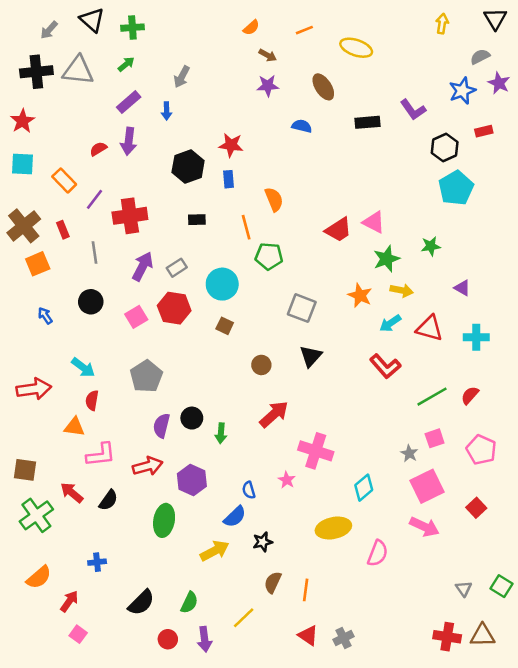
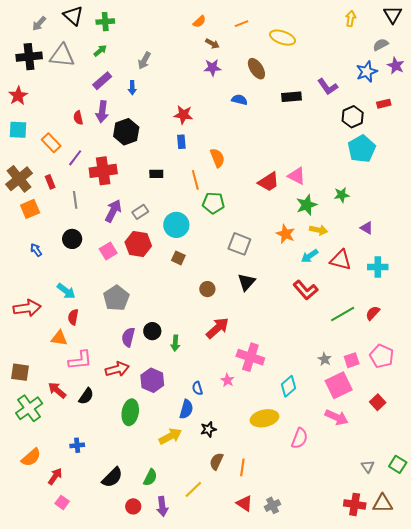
red semicircle: (98, 149) -> (78, 118), turned -72
black hexagon: (188, 167) -> (126, 132), moved
pink square: (435, 438) -> (352, 360), moved
blue semicircle: (235, 517) -> (186, 409), turned -30

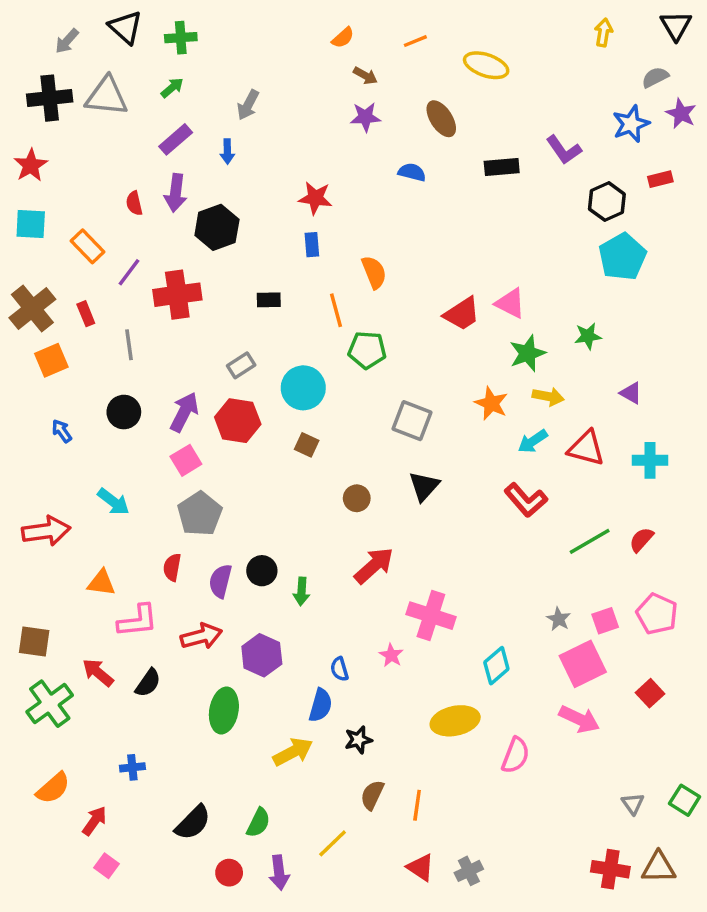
purple arrow: (113, 211) -> (184, 412), moved
pink square: (108, 251) -> (186, 460), moved
red semicircle: (73, 317) -> (172, 567), moved

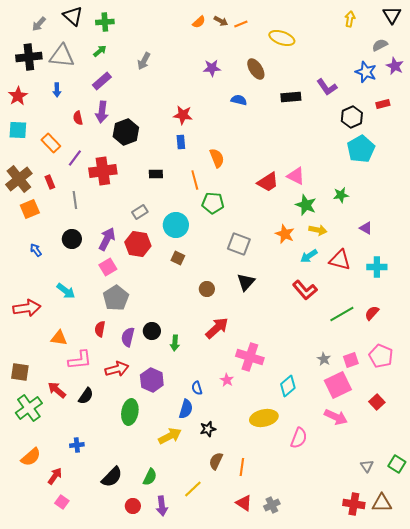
brown arrow: (365, 76) -> (221, 21), moved
blue star: (631, 124) -> (366, 72), turned -30
blue arrow: (227, 152) -> (57, 90), moved
green star: (528, 353) -> (306, 205), turned -30

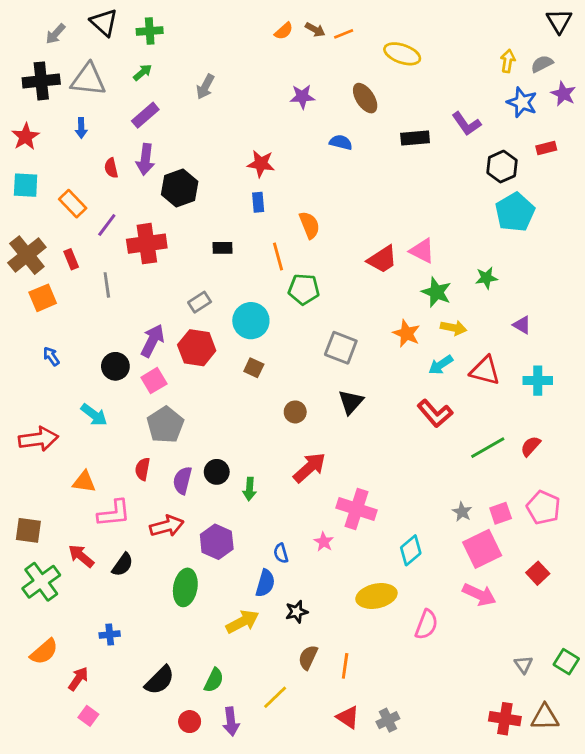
yellow arrow: (350, 19) -> (508, 61), moved
black circle: (72, 239) -> (115, 366), moved

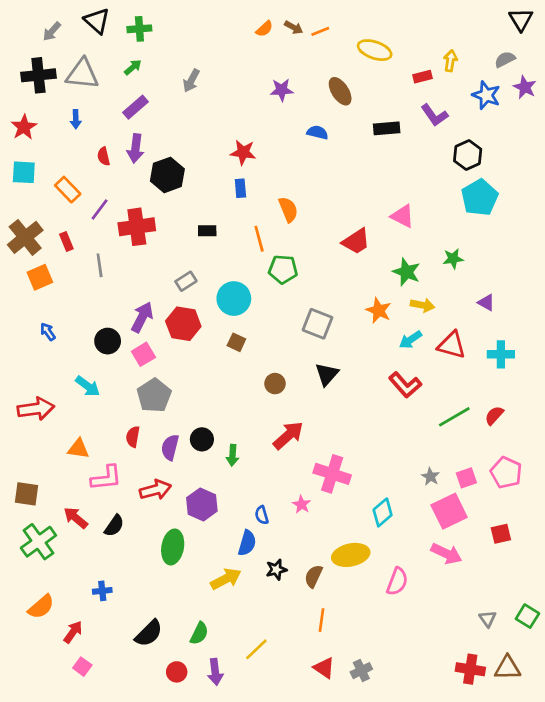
yellow arrow: (508, 61) -> (450, 61), moved
red rectangle: (546, 148) -> (422, 77), moved
pink triangle: (422, 251) -> (403, 216), moved
red square: (538, 573) -> (501, 534), turned 30
brown semicircle: (308, 657) -> (314, 576), moved

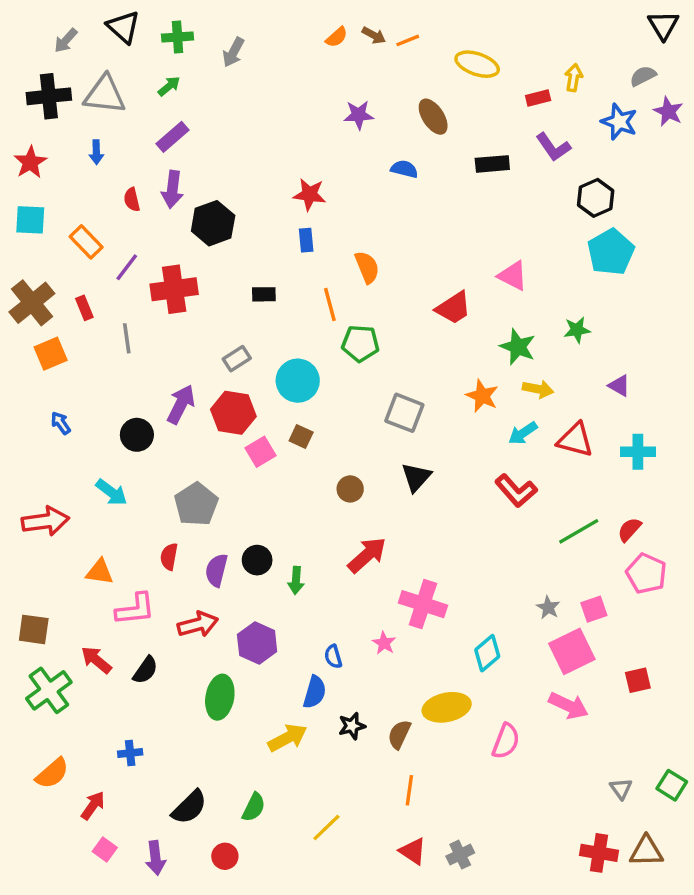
gray arrow: (191, 81) -> (233, 52), moved
pink square: (143, 354) -> (260, 452), moved
pink pentagon: (506, 473) -> (646, 574), moved
purple arrow: (215, 672) -> (156, 858), moved

